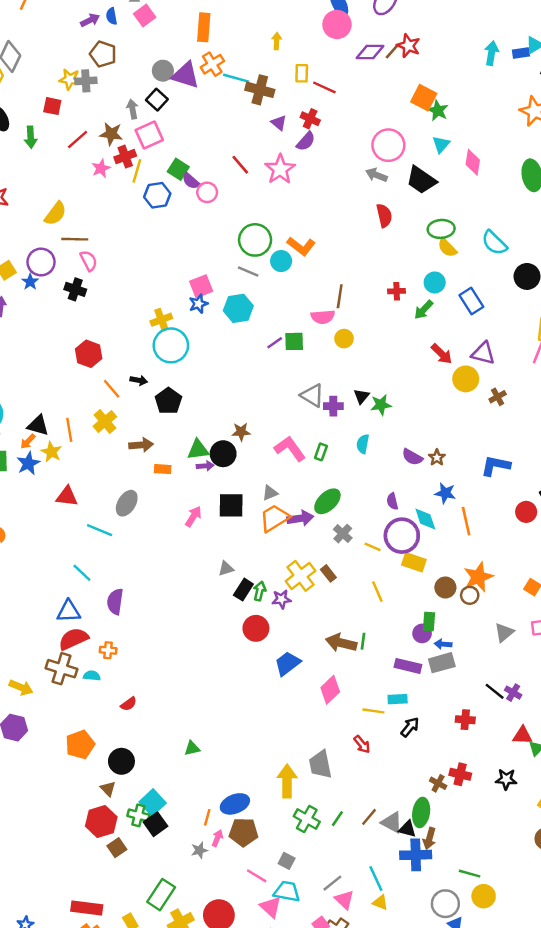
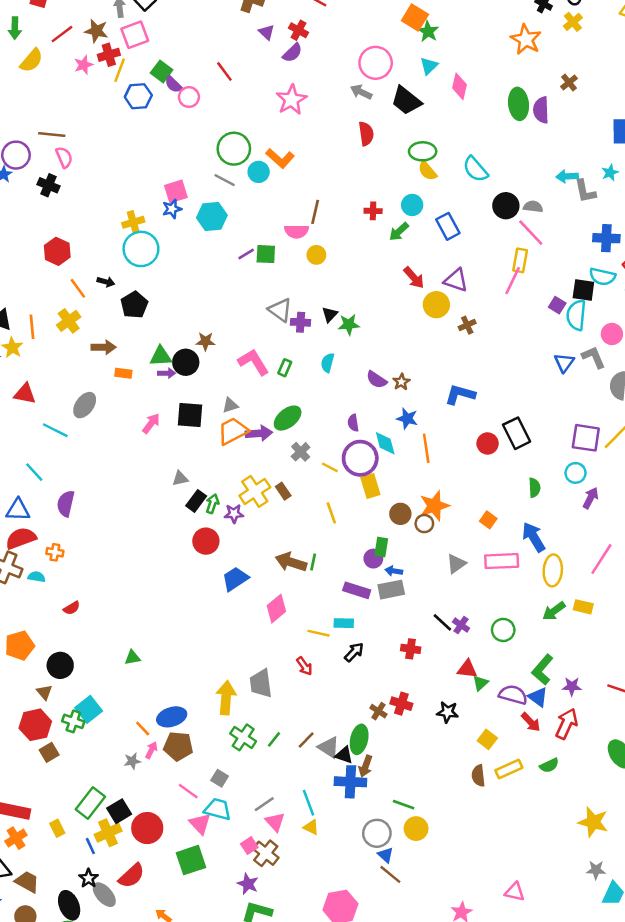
pink star: (280, 169) -> (291, 100), moved
yellow semicircle: (55, 214) -> (31, 60), moved
yellow rectangle: (414, 562) -> (370, 486), turned 50
orange line: (207, 817) -> (143, 728), turned -63
black square: (155, 824) -> (119, 811), moved

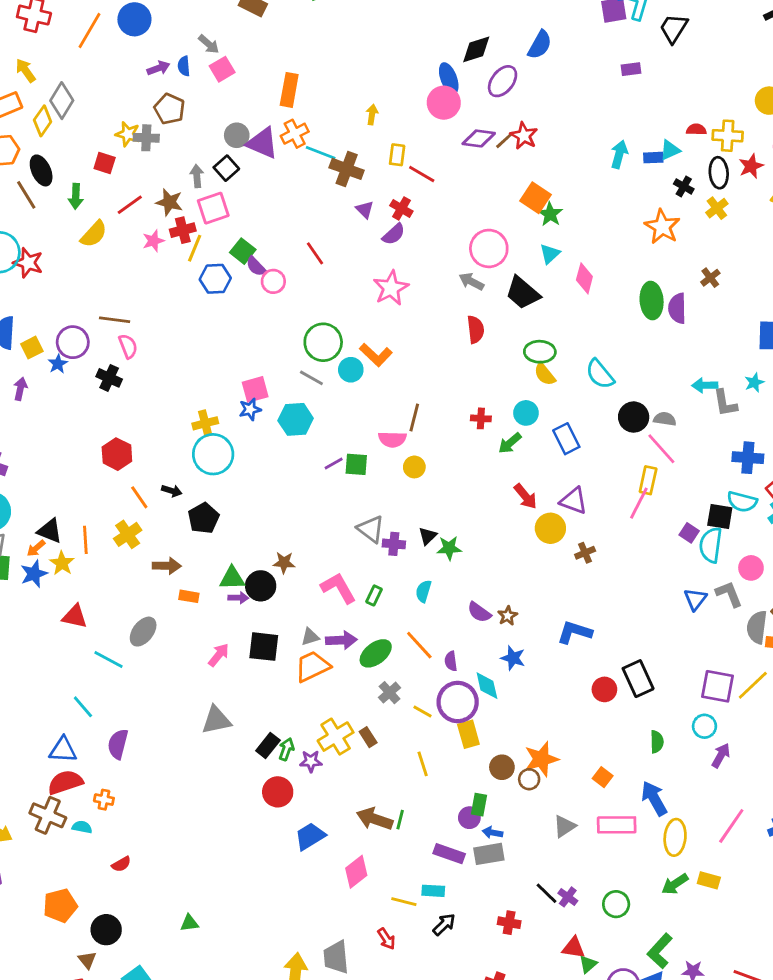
purple arrow: (259, 433) -> (341, 640), moved
orange line: (426, 448) -> (419, 645), moved, turned -36
gray triangle: (180, 478) -> (216, 720), moved, size x1.6

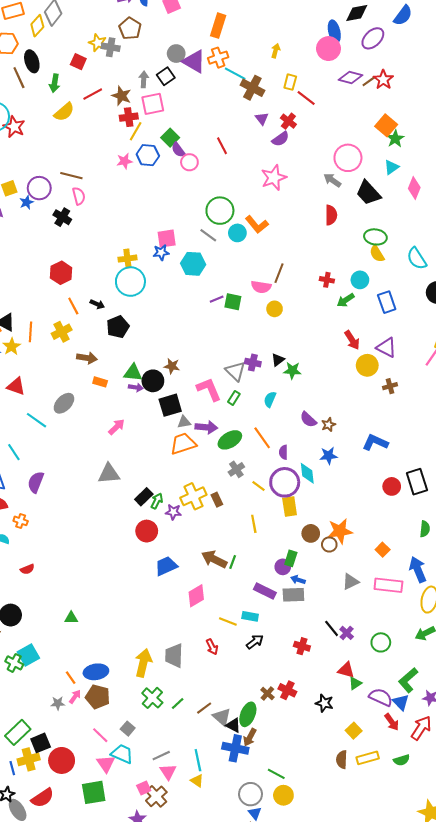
pink star: (153, 241) -> (124, 161), moved
gray triangle: (371, 529) -> (235, 371), moved
black square: (264, 647) -> (170, 405), moved, turned -30
blue star: (513, 658) -> (329, 456), turned -30

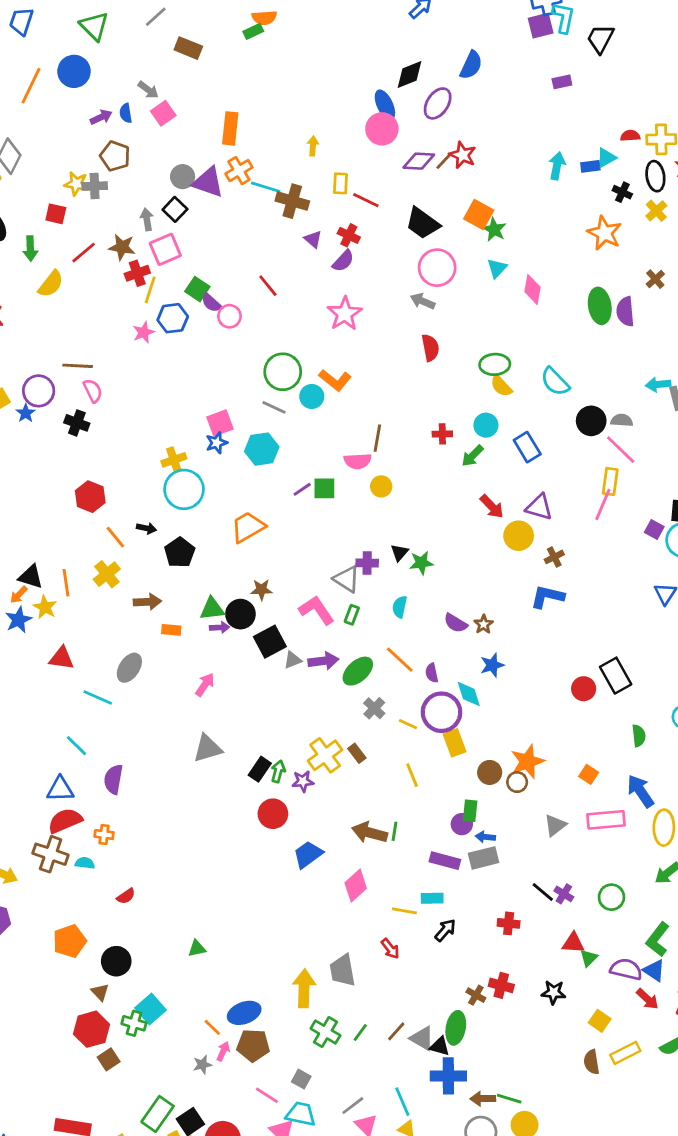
black trapezoid: (368, 193) -> (423, 223), moved
blue L-shape: (375, 443) -> (547, 597), moved
orange trapezoid: (183, 444) -> (248, 527), moved
brown arrow: (250, 737) -> (483, 1099), moved, turned 72

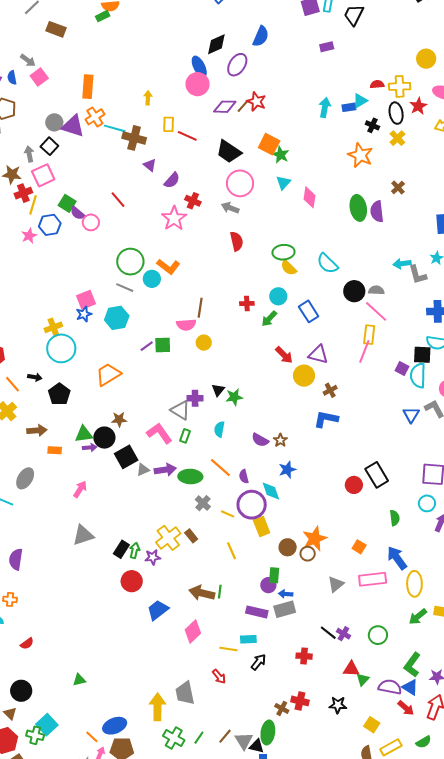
red cross: (349, 235) -> (193, 201), moved
green ellipse: (358, 671) -> (190, 477), turned 45
gray triangle: (422, 1038) -> (244, 741), turned 30

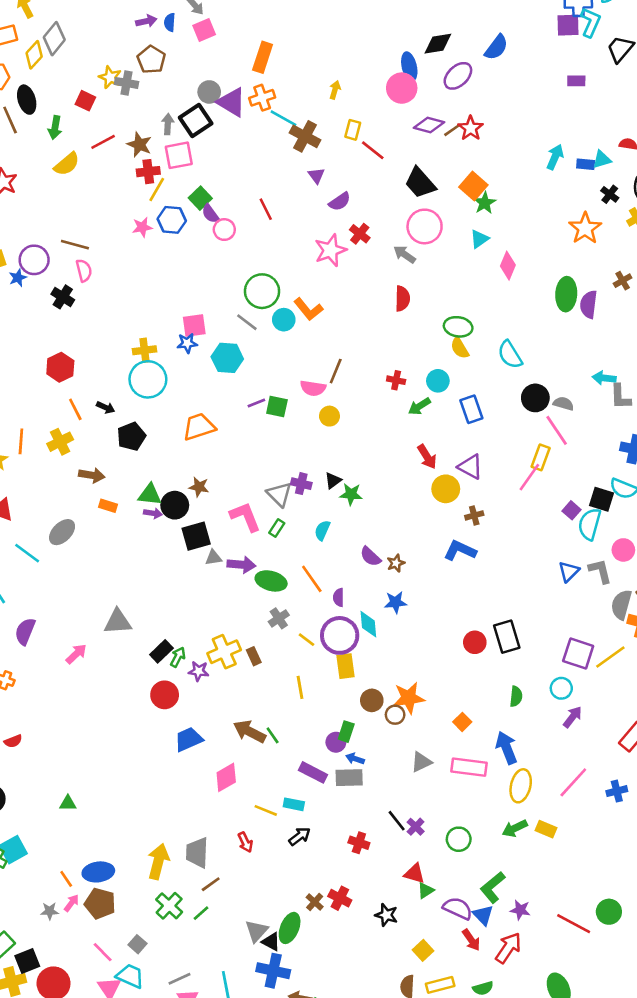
black square: (49, 146) -> (196, 121), size x1.4
pink arrow: (80, 489) -> (76, 654), moved
green line: (220, 592) -> (273, 735), turned -56
brown line: (225, 736) -> (211, 884), moved

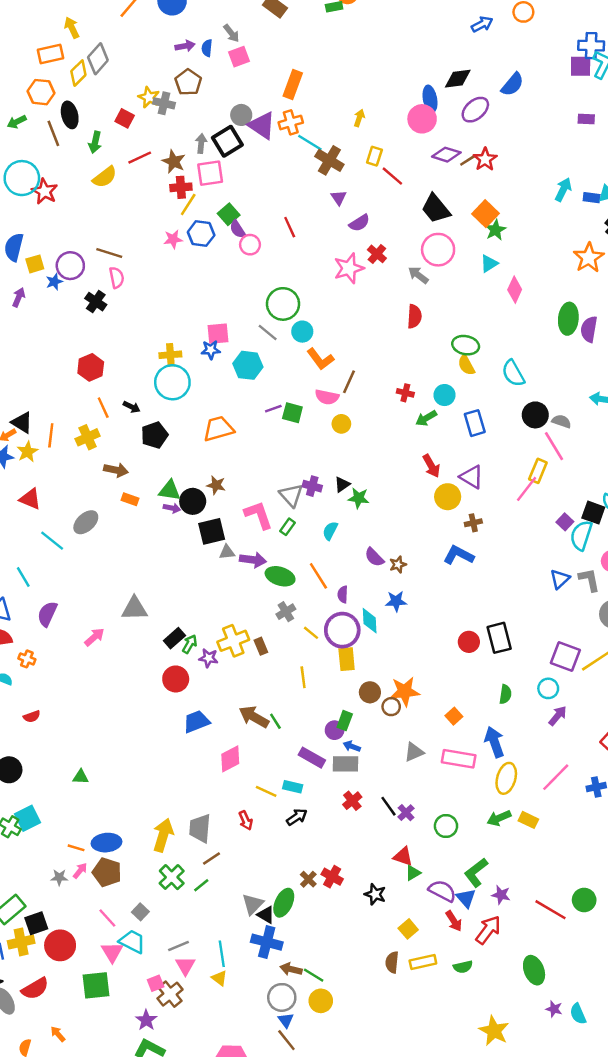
orange L-shape: (308, 309) -> (320, 359), moved
red cross: (359, 843) -> (352, 801), moved, turned 30
orange line: (66, 879) -> (76, 848), turned -42

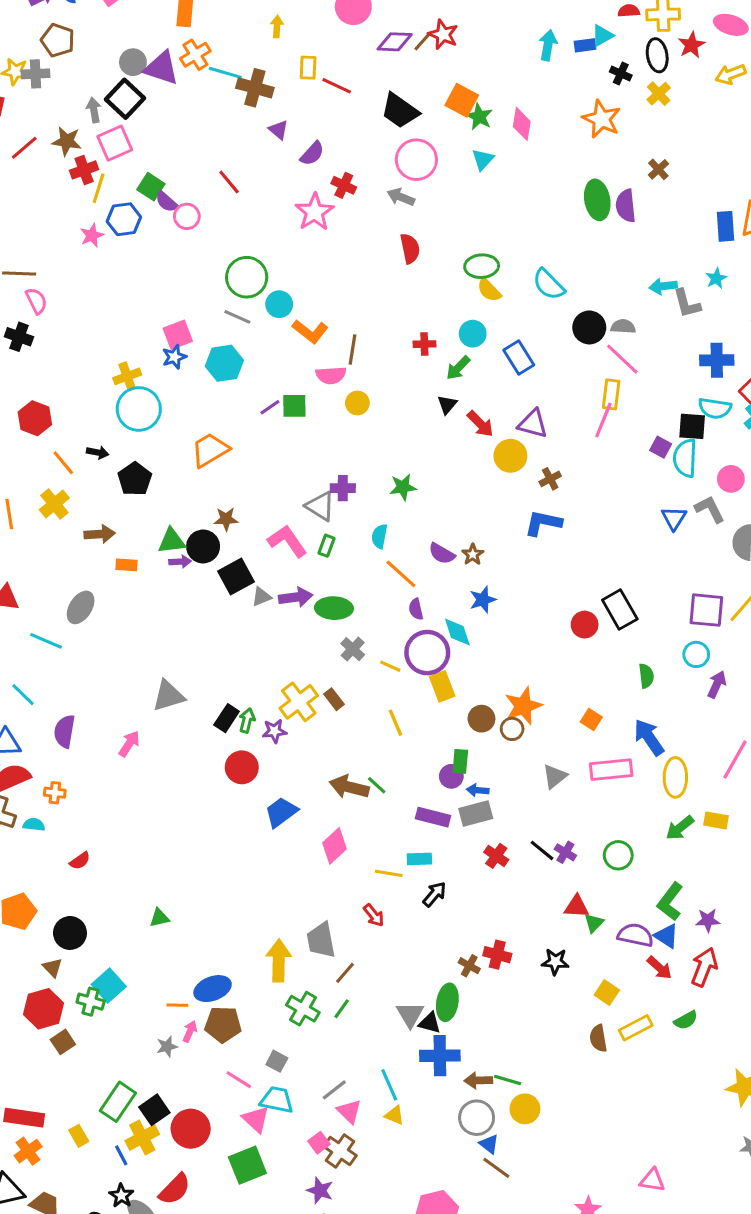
pink diamond: (515, 290) -> (522, 124), moved
black triangle: (342, 484) -> (447, 405), moved
orange line: (318, 576) -> (401, 574), moved

